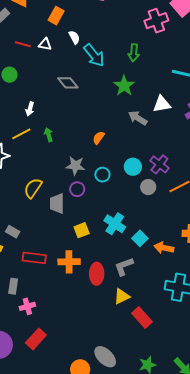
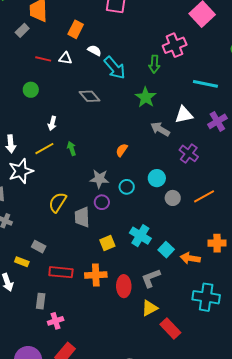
pink cross: (156, 21) -> (175, 45), moved
white semicircle: (74, 37) -> (94, 50), turned -32
purple cross: (159, 164) -> (189, 153), moved

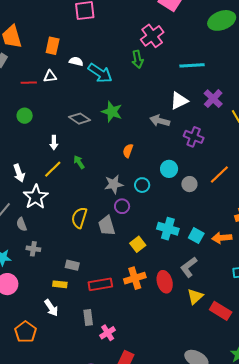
gray diamond: (89, 96) -> (80, 119), moved
green star: (146, 97) -> (112, 112), moved

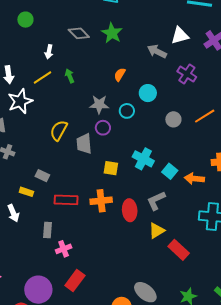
cyan circle: (169, 169) -> (148, 93), moved
yellow square: (138, 244) -> (111, 168), turned 35

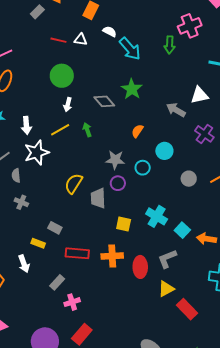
green circle: (25, 20) -> (62, 76), moved, size x1.5
gray diamond: (79, 33) -> (104, 101), moved
gray rectangle: (47, 230) -> (57, 282), turned 35

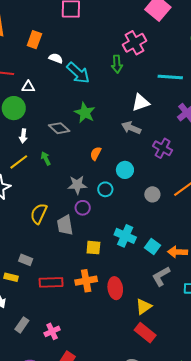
white triangle: (81, 40) -> (28, 87), moved
white triangle: (199, 95) -> (141, 103), moved
gray L-shape: (167, 259) -> (161, 276), moved
gray rectangle: (57, 282) -> (22, 325), moved
red rectangle: (187, 309) -> (145, 333), moved

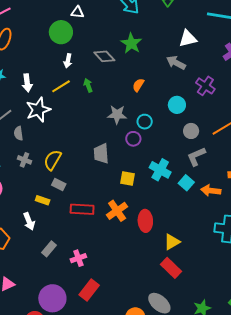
cyan circle: (125, 170) -> (177, 105), moved
purple circle: (83, 208) -> (133, 139), moved
yellow semicircle: (39, 214) -> (53, 160), moved
gray L-shape: (161, 276) -> (196, 156), moved
orange cross: (86, 281) -> (117, 211), turned -30

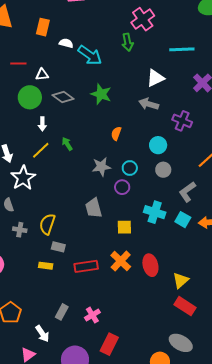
gray diamond: (104, 56) -> (63, 97), moved
gray circle: (191, 131) -> (163, 170), moved
white arrow: (29, 221) -> (42, 334), moved

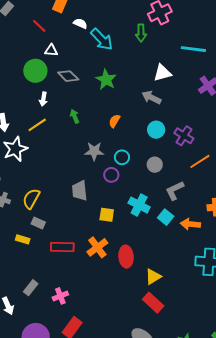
red line: (18, 63) -> (39, 26), moved, turned 35
purple cross: (182, 121) -> (184, 136), moved
green arrow: (67, 144) -> (75, 116), moved
cyan circle: (158, 145) -> (156, 130), moved

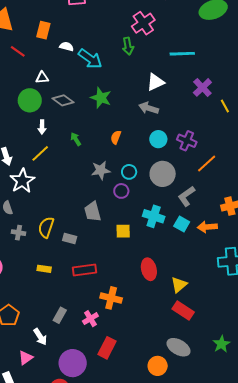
red line: (39, 26) -> (18, 51), moved
gray circle: (155, 165) -> (163, 174), size x1.6
gray rectangle: (38, 223) -> (70, 239), moved
orange cross: (97, 247) -> (111, 298), moved, turned -30

